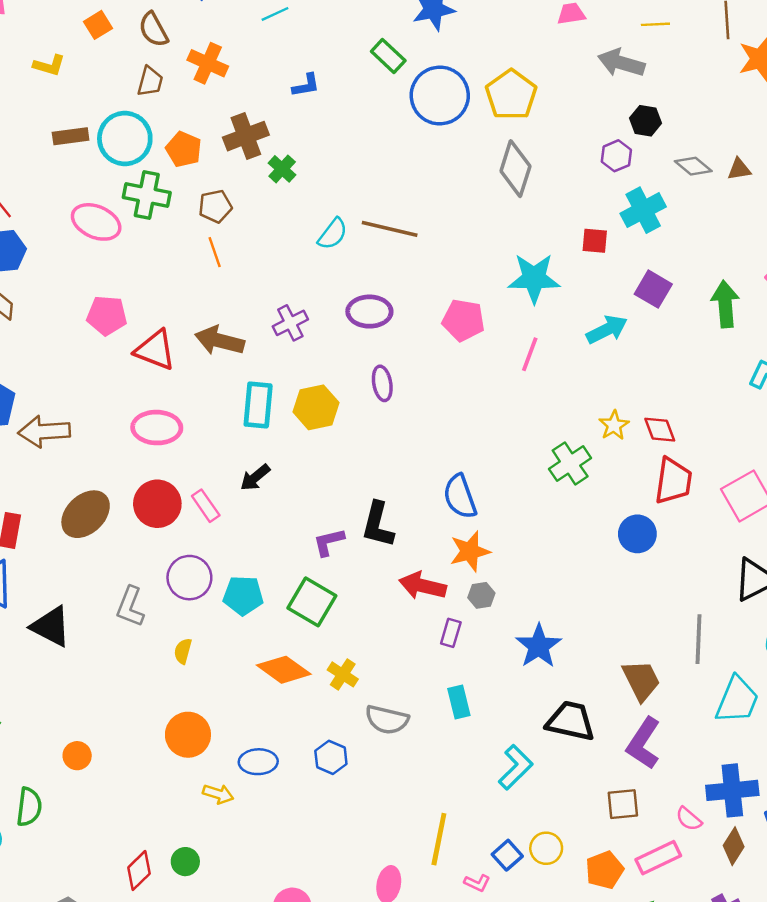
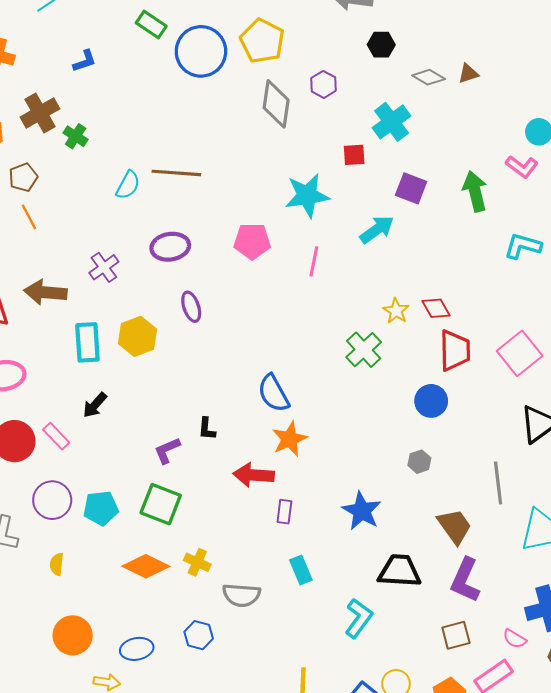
purple hexagon: (616, 156) -> (324, 84), moved
black L-shape: (378, 525) -> (207, 429), size x0.6
gray hexagon: (481, 595) -> (419, 462), moved

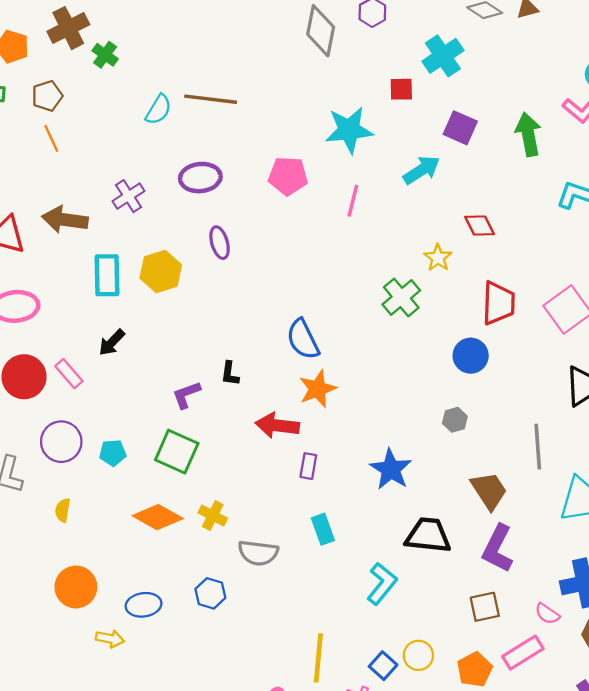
red diamond: (436, 308) -> (480, 226), moved
cyan pentagon: (101, 508) -> (113, 453), size x0.7

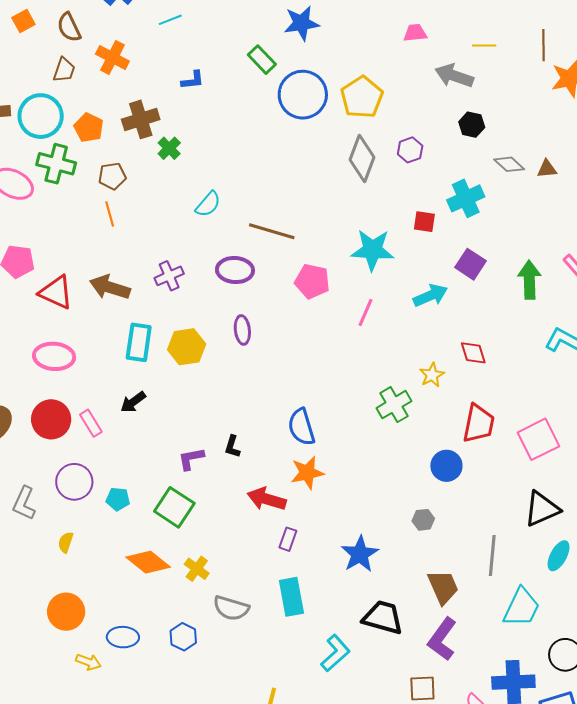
brown line: (211, 99) -> (272, 231), moved
cyan rectangle: (323, 529) -> (291, 597), size x1.4

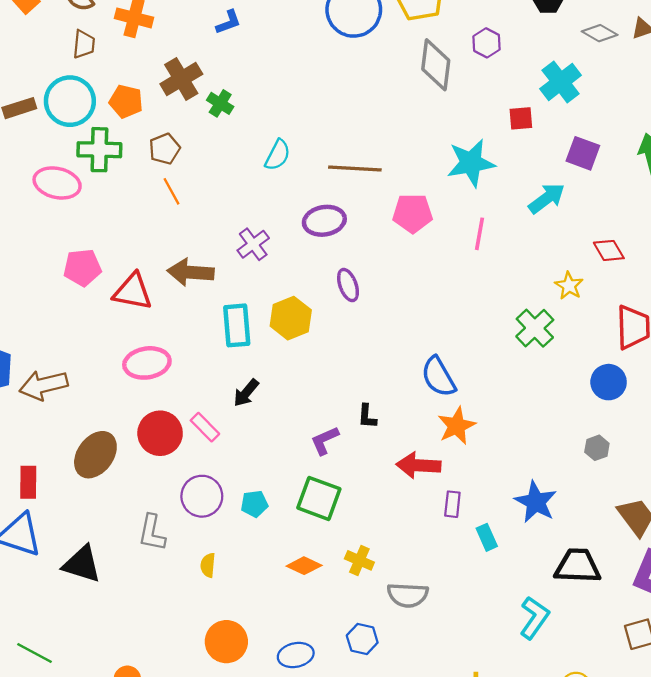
orange diamond: (148, 562) -> (304, 566), size x0.7
cyan rectangle: (291, 597) -> (487, 537), moved, size x0.6

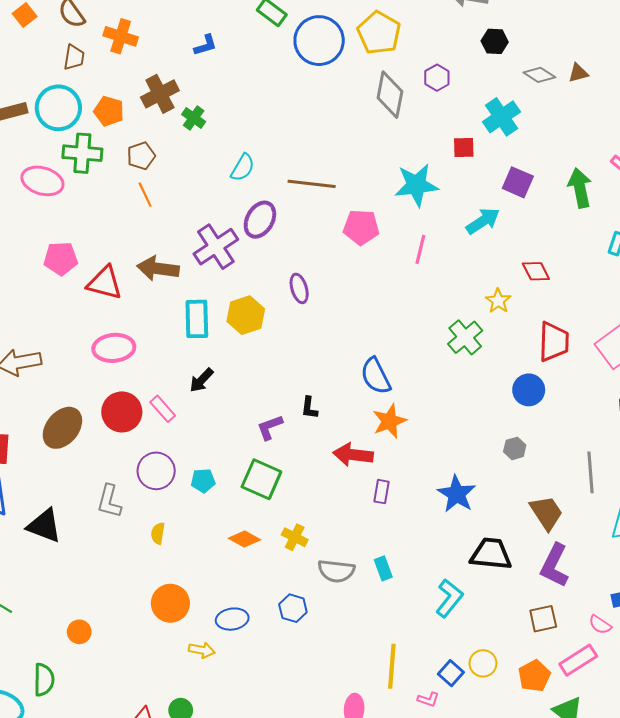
purple ellipse: (324, 221) -> (260, 220), moved, turned -54
purple cross: (253, 244) -> (216, 247), size x1.5
cyan rectangle: (487, 537) -> (383, 568), moved

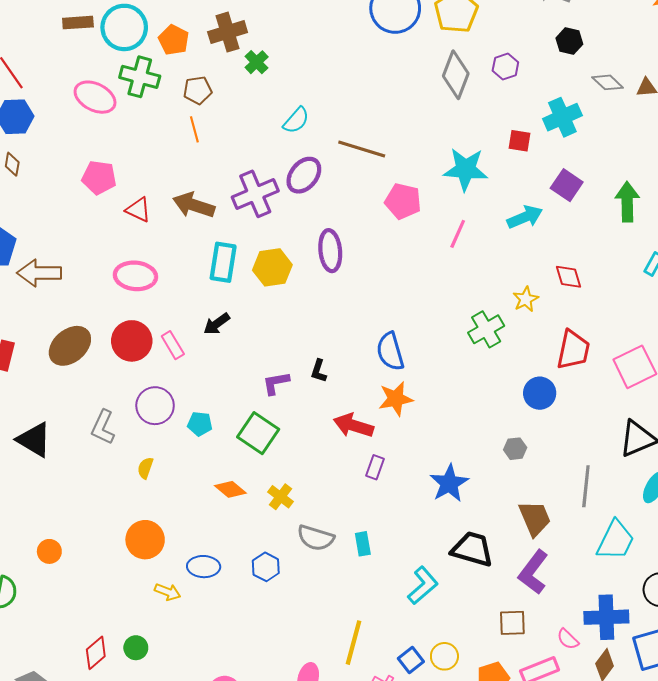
red triangle: (105, 283) -> (138, 210), size x0.7
purple ellipse: (299, 288) -> (330, 251), size x1.4

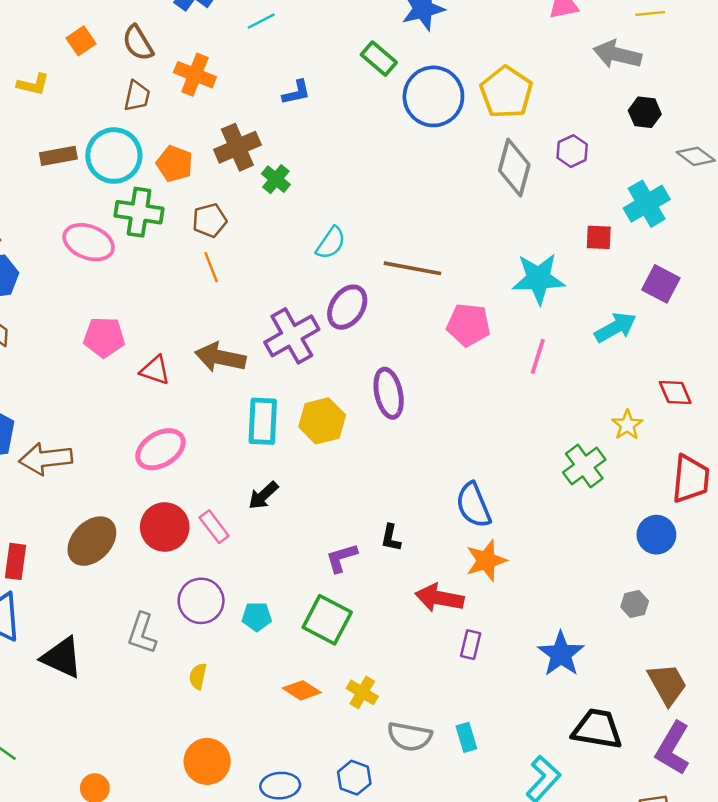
pink ellipse: (135, 276) -> (160, 449), turned -30

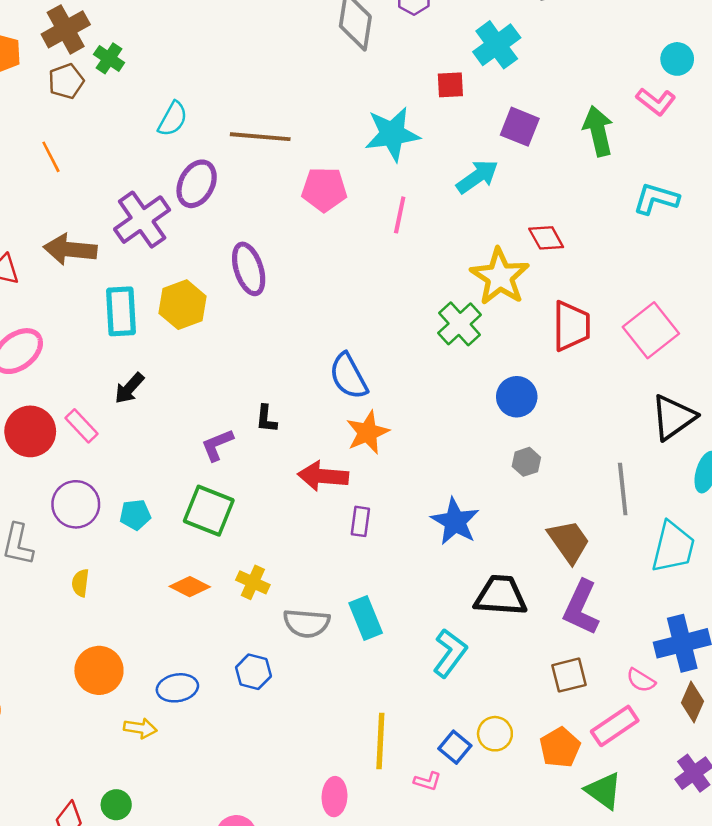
brown pentagon: (209, 220) -> (66, 81), moved
yellow star: (627, 425) -> (500, 277), size x1.8
blue circle: (656, 535) -> (517, 397), moved
cyan rectangle: (466, 737) -> (366, 618), size x1.4

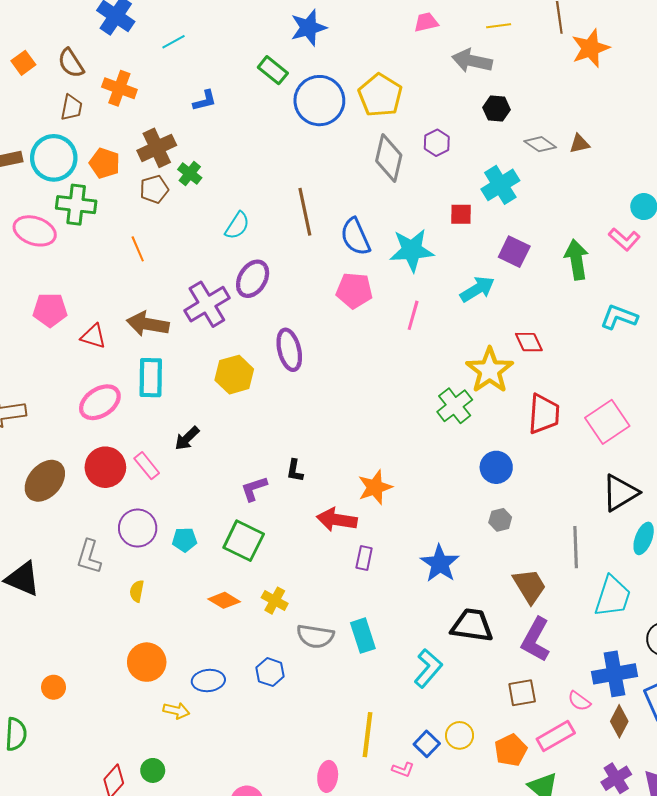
brown line: (260, 137) -> (305, 212), moved, turned 69
cyan rectangle: (121, 311) -> (151, 378), moved
blue semicircle: (348, 376) -> (355, 237), moved

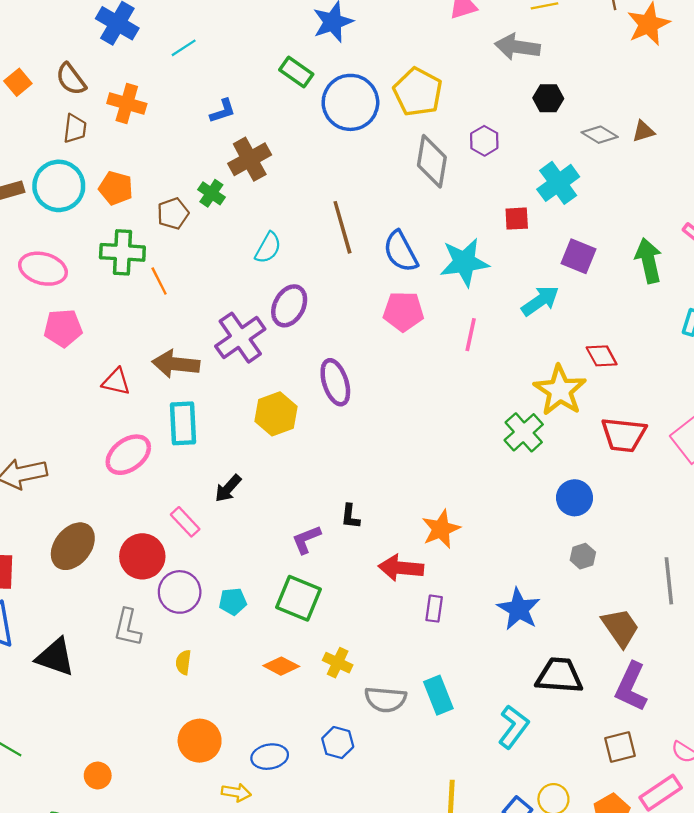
brown cross: (157, 148) -> (250, 159), moved
green cross: (76, 205) -> (122, 252), moved
pink pentagon: (50, 310) -> (63, 328), moved
red trapezoid: (544, 414) -> (624, 435), turned 96
red circle: (105, 467) -> (142, 556), moved

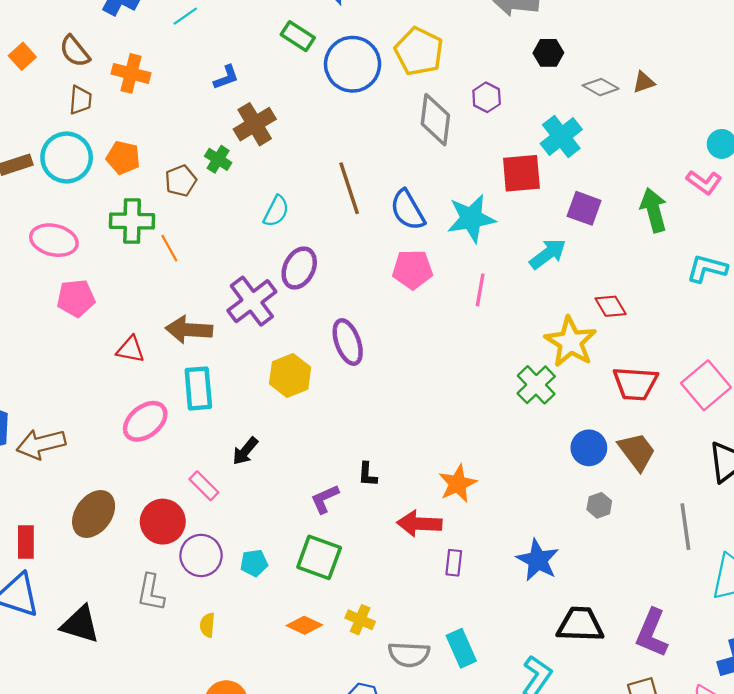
red square: (517, 219) -> (521, 173), size x1.6
brown trapezoid: (620, 628) -> (637, 452), moved

